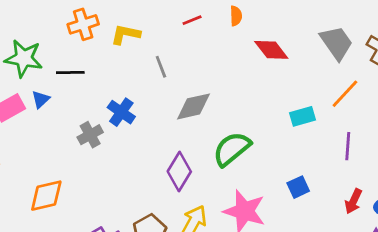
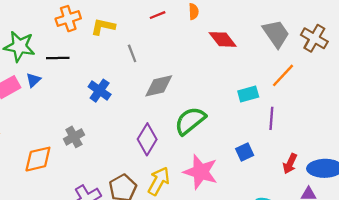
gray cross: (90, 135) -> (74, 137), moved
purple line: (348, 146) -> (271, 118), moved

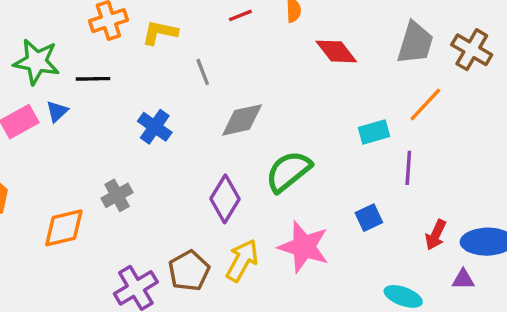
gray trapezoid: (276, 34) -> (415, 43), turned 52

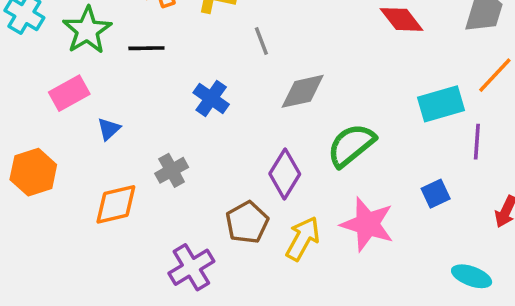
green star: (36, 62) -> (87, 30), turned 30
blue triangle: (57, 111) -> (109, 129), moved
cyan rectangle: (374, 132) -> (441, 104), size x1.4
brown pentagon: (189, 271) -> (247, 222), moved

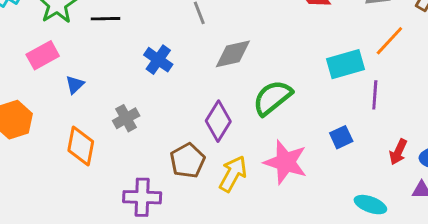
orange diamond: (116, 204) -> (81, 146), turned -66
purple cross: (191, 267) -> (142, 197), turned 33

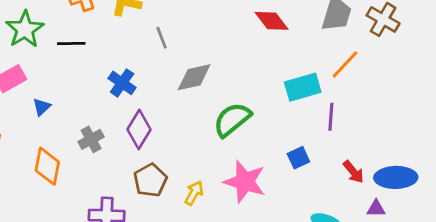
purple diamond: (218, 121) -> (139, 129), moved
red arrow: (398, 152) -> (353, 172), turned -65
yellow arrow: (233, 174) -> (194, 193), size x0.7

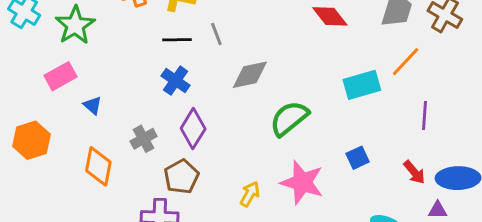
black line: (71, 43) -> (177, 40), moved
blue triangle: (42, 107) -> (93, 105), turned -36
purple line: (331, 117) -> (425, 115), moved
brown pentagon: (150, 180) -> (181, 177), moved

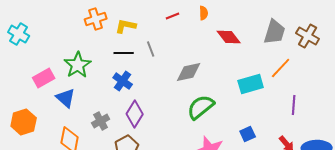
green star: (75, 25) -> (78, 65), moved
gray diamond: (250, 75) -> (189, 72), moved
blue triangle: (93, 105) -> (66, 98), size x1.5

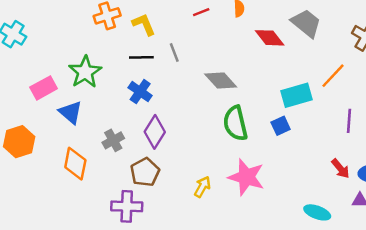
yellow L-shape: (126, 26) -> (144, 24), turned 55
gray trapezoid: (275, 32) -> (306, 23), moved, turned -68
gray diamond: (189, 72) -> (221, 81), turned 60
green semicircle: (201, 107) -> (235, 123), turned -64
blue square: (248, 134) -> (281, 126), moved

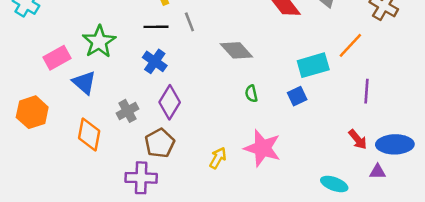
green semicircle: (235, 123) -> (251, 94), size x0.5

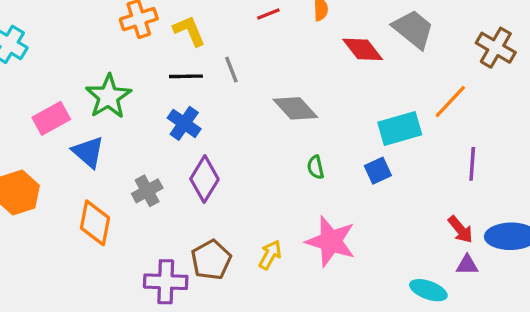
brown pentagon: (160, 143) -> (211, 260), moved
purple triangle: (378, 172) -> (467, 265), moved

